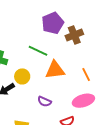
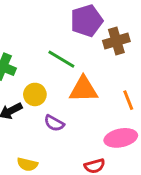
purple semicircle: (44, 101) -> (54, 123), moved

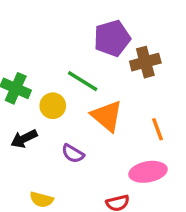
orange triangle: (83, 89) -> (107, 116), turned 40
yellow circle: (35, 94) -> (53, 106), moved

